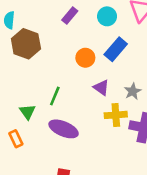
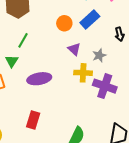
green line: (55, 96) -> (23, 40), moved
purple ellipse: (64, 129) -> (39, 79), turned -40

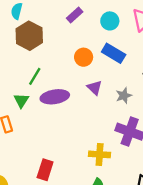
blue rectangle: (90, 19) -> (114, 53), turned 72
yellow cross: (83, 73) -> (100, 154), moved
purple ellipse: (39, 79) -> (55, 97), moved

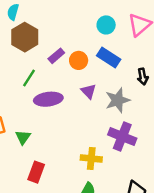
purple rectangle: (75, 15) -> (56, 56), moved
gray star: (124, 96) -> (118, 100), size x1.5
green triangle: (21, 100) -> (23, 137), moved

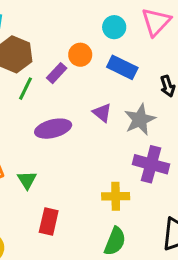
orange circle: (79, 60) -> (80, 55), moved
green line: (29, 78) -> (25, 89), moved

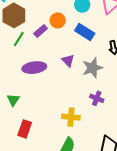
purple cross: (151, 164) -> (97, 98), size x0.6

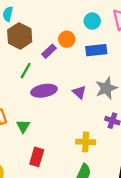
blue rectangle: (85, 32) -> (96, 50), turned -36
green line: (19, 39) -> (26, 71), moved
purple triangle: (68, 61) -> (79, 92), moved

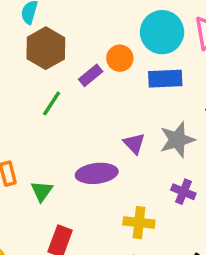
cyan circle: (92, 21) -> (162, 32), size x1.6
purple ellipse: (44, 91) -> (97, 173), moved

